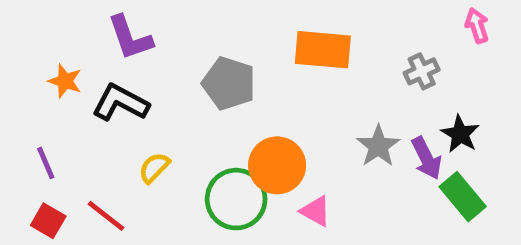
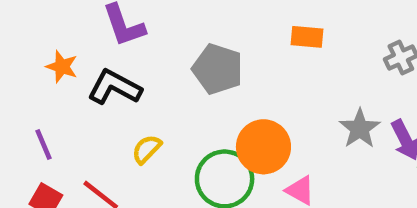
orange rectangle: (323, 50) -> (307, 37), size x0.6

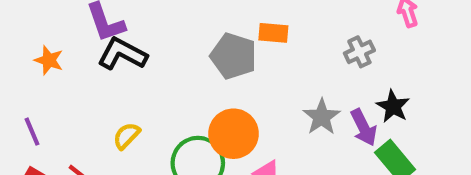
gray pentagon: (218, 69) -> (234, 56), moved
black L-shape: (115, 87) -> (122, 54), moved

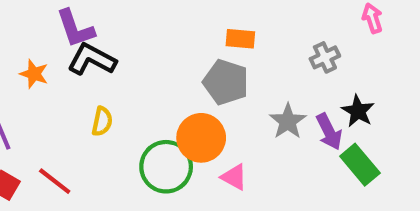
gray pentagon: (234, 56) -> (226, 82), moved
orange star: (49, 60) -> (34, 74), moved
yellow semicircle: (126, 136) -> (102, 121), moved, turned 148

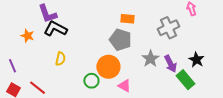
gray cross: (325, 57) -> (168, 28), size x1.5
black star: (358, 111) -> (196, 60), moved
green circle: (166, 167) -> (91, 81), size x0.6

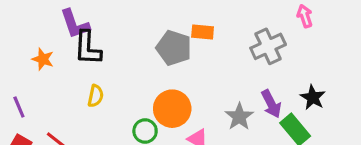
black L-shape: (55, 29) -> (88, 48), turned -115
gray pentagon: (120, 40) -> (174, 48), moved
gray star: (150, 59) -> (239, 117), moved

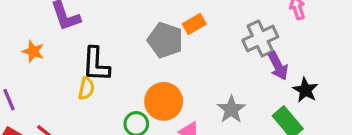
orange rectangle: (203, 32) -> (194, 24), turned -35
black L-shape: (88, 48) -> (96, 64), moved
purple arrow: (271, 104) -> (278, 66), moved

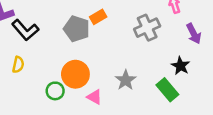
black L-shape: (96, 64) -> (25, 30), moved, turned -44
purple arrow: (278, 66) -> (194, 34), moved

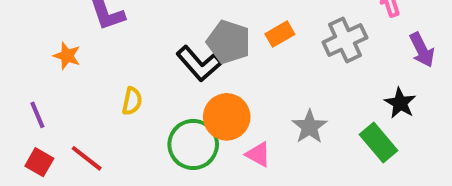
orange rectangle: (98, 17) -> (280, 34), moved
black L-shape: (25, 30) -> (199, 64), moved
green circle: (55, 91) -> (193, 144), size x1.6

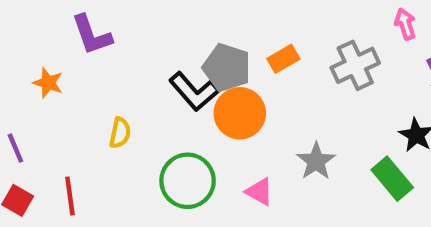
orange circle: (227, 117) -> (240, 113), moved
red line: (87, 158) -> (70, 196), turned 44

